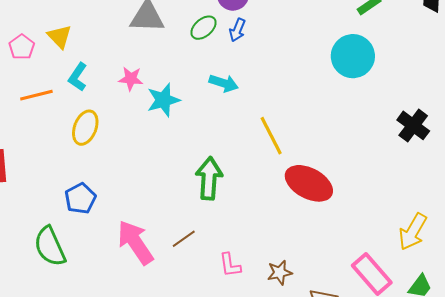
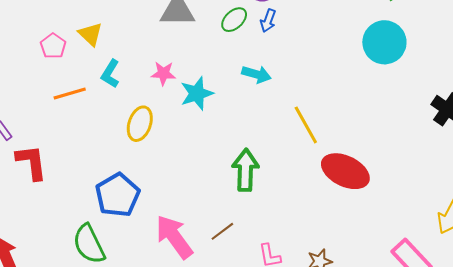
yellow ellipse: (85, 128) -> (140, 124), moved
blue pentagon: (80, 198) -> (118, 195), size x1.4

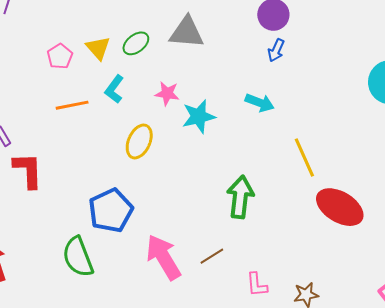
green ellipse: (234, 20) -> (136, 43), moved

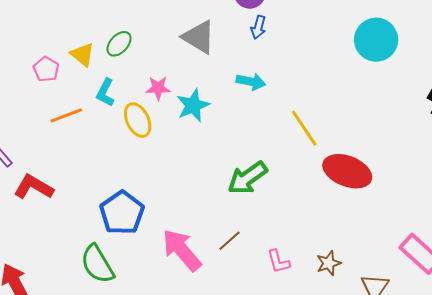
gray triangle: (187, 32) -> (199, 37), moved, turned 36
yellow ellipse: (139, 141) -> (138, 120), moved, turned -40
red L-shape: (28, 170) -> (34, 187), turned -48
green arrow: (240, 197) -> (247, 178), turned -123

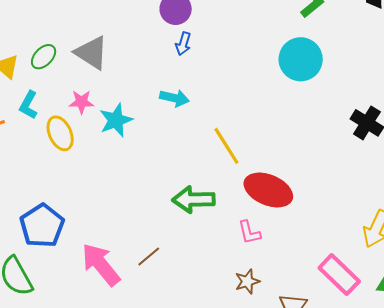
gray triangle: (199, 37) -> (91, 53), moved
green arrow: (247, 178) -> (194, 200), moved, turned 33
pink L-shape: (278, 262) -> (249, 232), moved

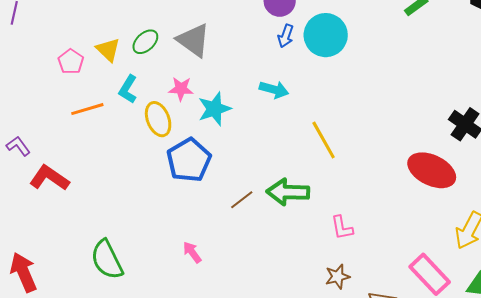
cyan circle: (301, 59) -> (326, 35), moved
red ellipse: (268, 190) -> (432, 170), moved
blue pentagon: (42, 226) -> (189, 160), moved
brown line: (149, 257) -> (242, 200), moved
pink arrow: (101, 265) -> (192, 252), size x0.5

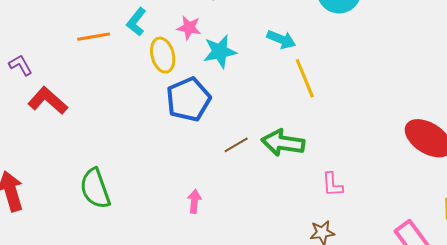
yellow line: (324, 140) -> (305, 78), moved
pink arrow: (192, 252) -> (194, 201), moved, turned 35

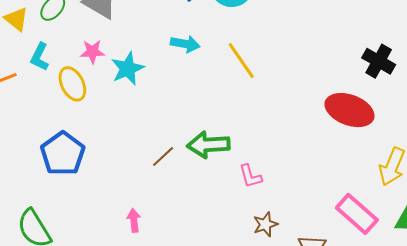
yellow line: (305, 78) -> (241, 61), moved
blue pentagon: (188, 99) -> (63, 154), moved
pink L-shape: (332, 185) -> (250, 176), moved

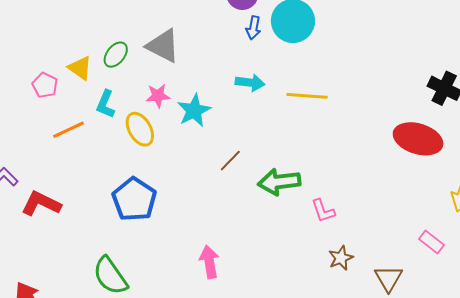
yellow line: (241, 61) -> (307, 96), turned -48
brown line: (163, 157) -> (230, 161), moved
pink rectangle: (357, 214) -> (432, 242), size x0.6
pink arrow: (134, 220) -> (209, 262), size x1.4

